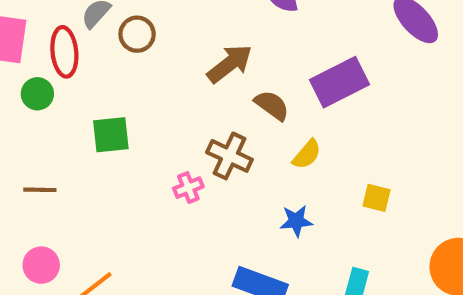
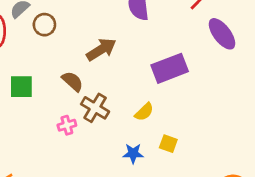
brown semicircle: (272, 105) -> (73, 81), moved
yellow square: (377, 198) -> (168, 144), moved

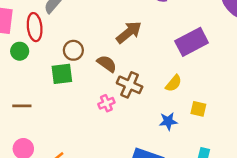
brown circle: (44, 25) -> (73, 50), moved

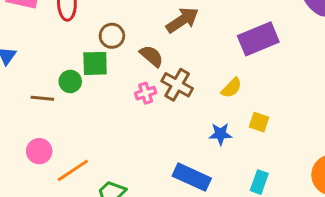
green circle: (20, 51) -> (70, 81), moved
pink cross: (106, 103) -> (146, 93), moved

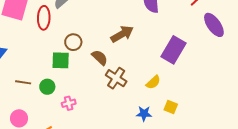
purple rectangle: (258, 39) -> (173, 50), turned -40
green circle: (70, 81) -> (47, 87), moved
pink cross: (146, 93) -> (69, 103), moved

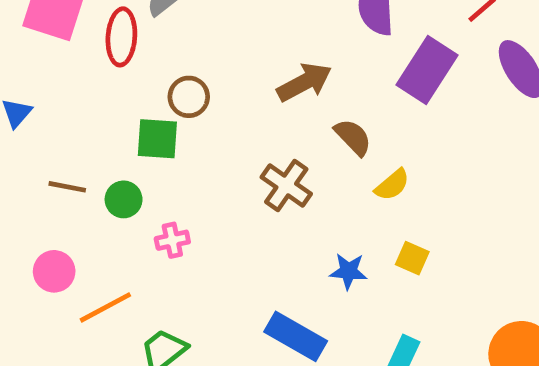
purple rectangle: (173, 50) -> (427, 70), moved
brown semicircle: (100, 58) -> (353, 137), moved
yellow semicircle: (153, 82) -> (392, 185), moved

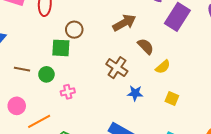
blue star: (348, 271) -> (135, 93), moved

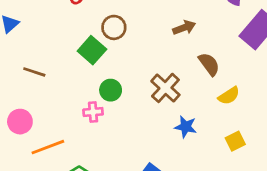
brown arrow: (124, 23) -> (184, 28), size x0.7
green square: (61, 48) -> (92, 50), turned 30
green circle: (46, 74) -> (111, 90), moved
yellow square: (172, 99) -> (235, 141), turned 32

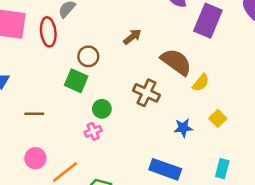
brown arrow: (184, 28) -> (132, 37), moved
brown semicircle: (209, 64) -> (176, 62), size x1.5
blue star: (186, 127) -> (183, 128), moved

